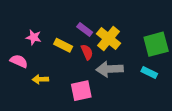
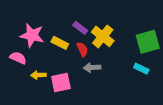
pink star: (34, 37) -> (32, 35), size x1.6
gray arrow: (110, 69) -> (92, 68), moved, size x0.7
pink square: (81, 91) -> (61, 83), moved

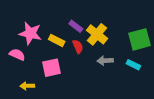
gray arrow: (92, 68) -> (105, 61), moved
yellow arrow: (38, 75) -> (27, 86), moved
pink square: (61, 83) -> (52, 68), moved

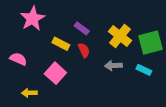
pink star: (30, 33) -> (33, 19), moved, turned 30
yellow cross: (97, 34) -> (120, 36), moved
pink square: (52, 68) -> (55, 73), turned -36

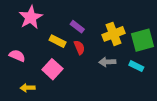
yellow cross: (120, 36) -> (114, 34), turned 30

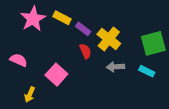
yellow cross: (114, 34) -> (109, 39), moved, turned -30
yellow rectangle: (58, 41) -> (62, 18), moved
yellow arrow: (28, 88) -> (30, 95), turned -64

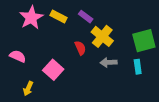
purple rectangle: (83, 29) -> (86, 17), moved
cyan rectangle: (147, 71) -> (138, 67), turned 56

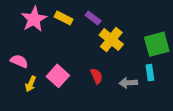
red semicircle: (80, 48) -> (96, 76), moved
gray arrow: (109, 62) -> (128, 83), moved
yellow arrow: (28, 89) -> (31, 84), moved

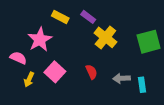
pink star: (34, 19) -> (40, 40), moved
cyan rectangle: (150, 73) -> (142, 85), moved

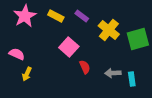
yellow cross: (105, 37) -> (109, 30), moved
pink star: (40, 40) -> (25, 16), moved
pink square: (55, 72) -> (69, 47), moved

